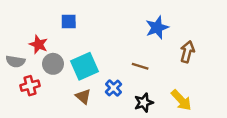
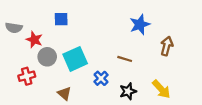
gray semicircle: (15, 61) -> (14, 28), moved
brown triangle: (83, 97) -> (64, 93), moved

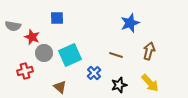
brown arrow: (167, 46) -> (149, 51), moved

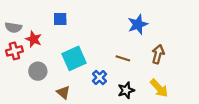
gray circle: (44, 53) -> (38, 71), moved
red cross: (25, 71) -> (14, 51), moved

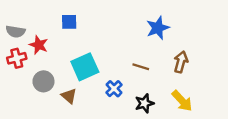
brown triangle: (63, 92) -> (69, 96), moved

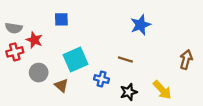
brown arrow: (181, 62) -> (186, 60), moved
blue cross: (114, 89) -> (102, 79), turned -32

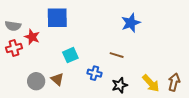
blue square: (61, 19) -> (57, 18), size x1.6
cyan square: (75, 60) -> (70, 55), size x0.7
brown arrow: (186, 60) -> (174, 82), moved
gray circle: (39, 73) -> (36, 81), moved

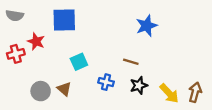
gray semicircle: (13, 26) -> (15, 16), moved
black star: (120, 85) -> (139, 85), moved

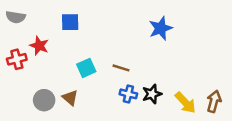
blue square: (64, 20) -> (70, 22), size x0.7
brown line: (131, 62) -> (121, 68), moved
blue cross: (106, 82) -> (128, 94), moved

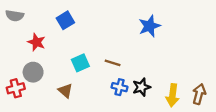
blue square: (70, 22) -> (65, 20), turned -30
red cross: (17, 59) -> (16, 88), moved
gray circle: (44, 100) -> (33, 72), moved
yellow arrow: (185, 103) -> (173, 95), turned 50

